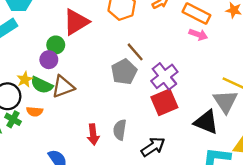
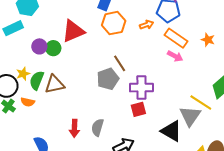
purple circle: (49, 60) -> (39, 46), moved
purple cross: (164, 76) -> (141, 88), turned 30
green semicircle: (42, 85) -> (37, 80), turned 78
red square: (164, 102) -> (138, 109), size x0.7

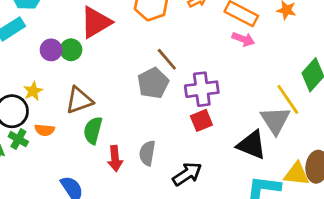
green semicircle: (37, 80) -> (93, 130), moved
yellow line: (201, 102) -> (288, 99), turned 30

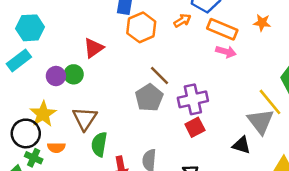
red triangle: (96, 22) -> (94, 48), size x0.7
yellow star: (33, 91) -> (43, 114), size x1.5
brown triangle: (79, 100) -> (85, 119), turned -32
black triangle: (252, 145) -> (241, 145), size x0.7

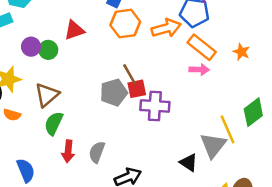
orange arrow: (182, 21) -> (166, 28), size x1.6
pink arrow: (226, 52) -> (199, 70), turned -30
red square: (195, 127) -> (137, 89), moved

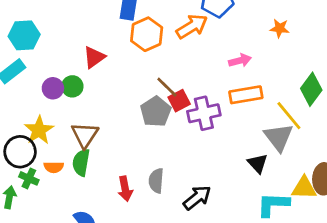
orange rectangle: (202, 47) -> (246, 95), moved, turned -32
green semicircle: (54, 123) -> (81, 162), moved
black triangle: (189, 163) -> (258, 163), turned 30

